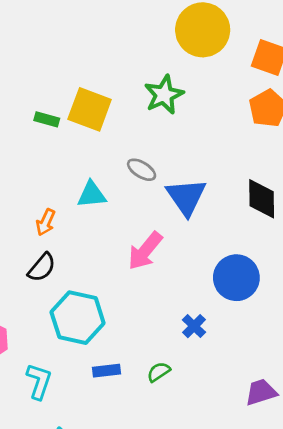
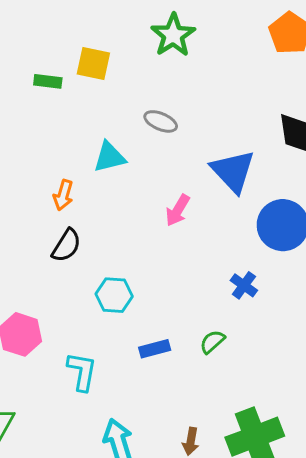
yellow square: (90, 109) -> (93, 63), size x0.7
blue triangle: (186, 197) -> (233, 171), moved
pink arrow: (145, 251) -> (178, 210), size x0.7
cyan hexagon: (78, 318) -> (114, 295), size x0.6

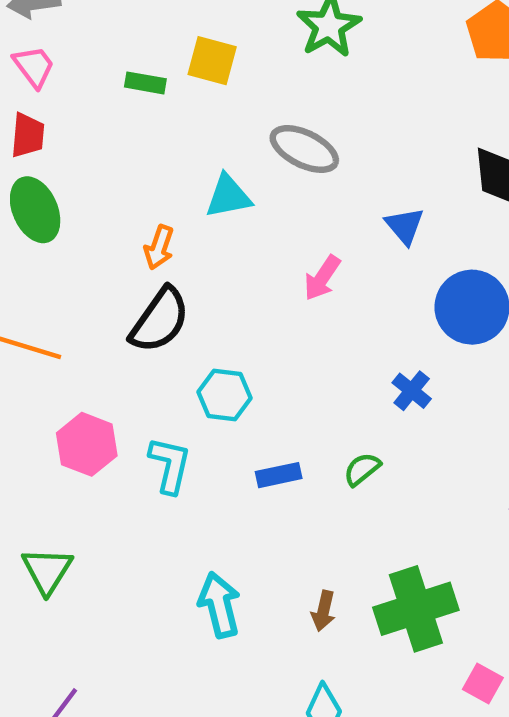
gray ellipse: (161, 121) -> (304, 149), size x1.4
blue triangle: (233, 171) -> (405, 226), size x0.6
black semicircle: (66, 246) -> (160, 320), size x1.4
cyan L-shape: (82, 372) -> (170, 465), moved

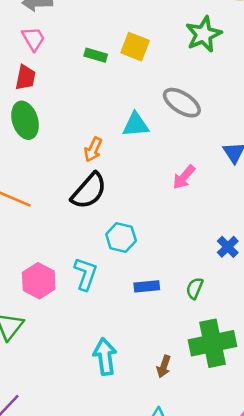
pink hexagon: (87, 444) -> (39, 281), moved
green semicircle: (362, 469) -> (195, 288), turned -35
green cross: (416, 609) -> (213, 343), moved

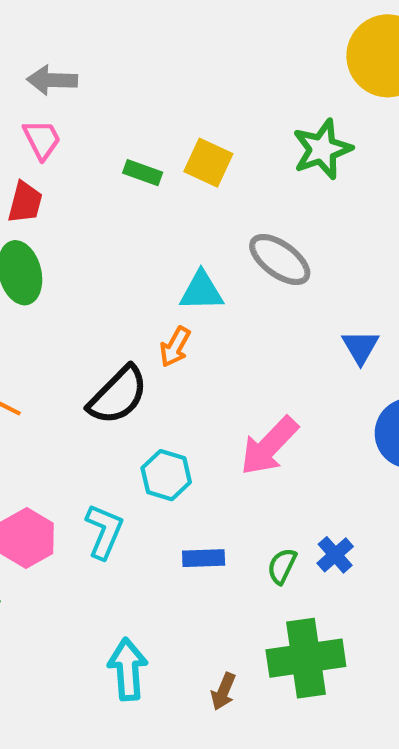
orange arrow: (93, 149) -> (175, 347), moved
pink arrow: (184, 177) -> (269, 446), moved, size x1.5
blue cross: (228, 247) -> (335, 555), moved

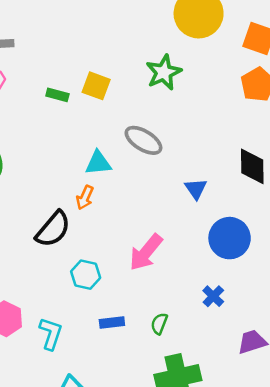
cyan L-shape: (104, 531) -> (51, 334), moved
blue cross: (335, 555) -> (213, 296), moved

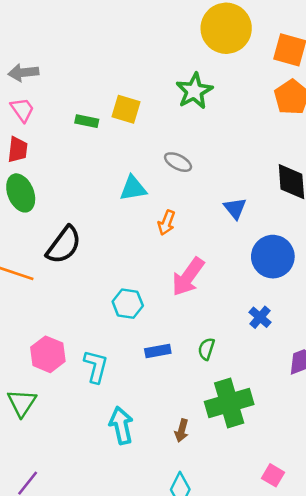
gray ellipse: (143, 140) -> (178, 162), size x0.7
orange arrow: (85, 198) -> (166, 223), moved
black semicircle: (53, 229) -> (64, 245), moved

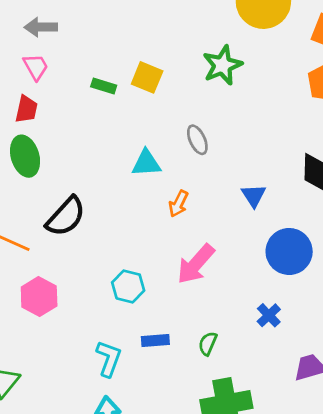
gray ellipse: (178, 162) -> (197, 140), turned 32
pink hexagon: (48, 354) -> (39, 297), moved
cyan L-shape: (96, 366) -> (109, 359), moved

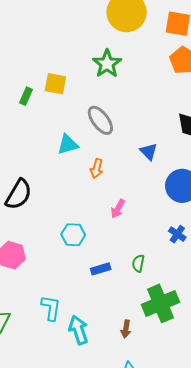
green rectangle: (104, 86) -> (26, 96), turned -72
gray ellipse: (197, 140) -> (100, 120), size x1.4
pink arrow: (196, 264) -> (118, 209), size x0.6
cyan L-shape: (109, 359) -> (51, 308), moved

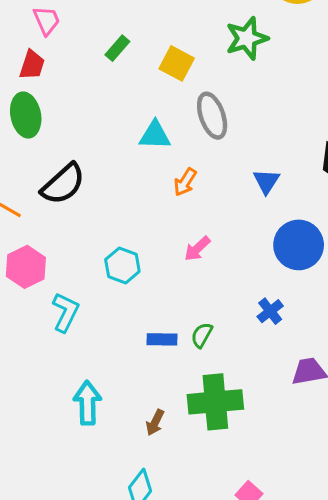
yellow square: (55, 84) -> (177, 63), moved
blue rectangle: (101, 269) -> (162, 339), moved
cyan L-shape: (51, 308) -> (65, 312), moved

